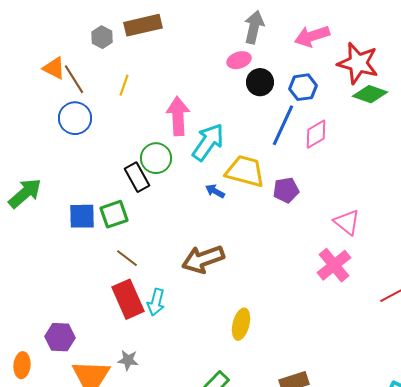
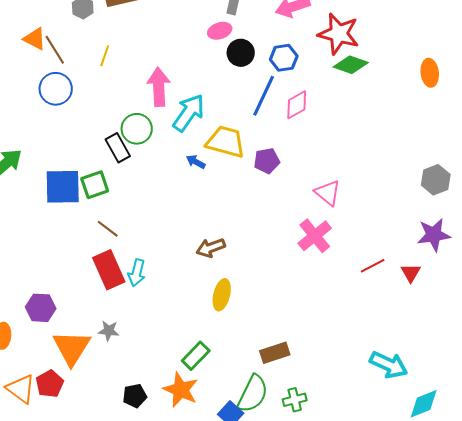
blue square: (82, 216) -> (63, 187), size x1.4
brown arrow: (203, 259) -> (211, 248), moved, size x0.7

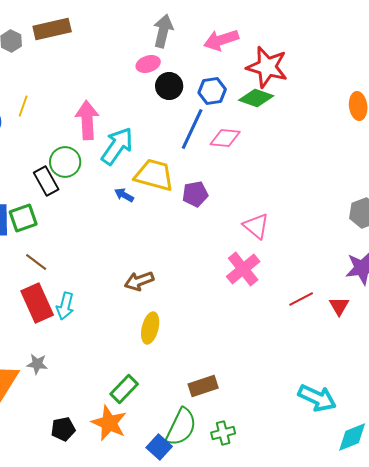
yellow line: (105, 56) -> (23, 106), moved
green diamond: (351, 65) -> (256, 98), moved
pink diamond: (297, 105) -> (225, 138), turned 36

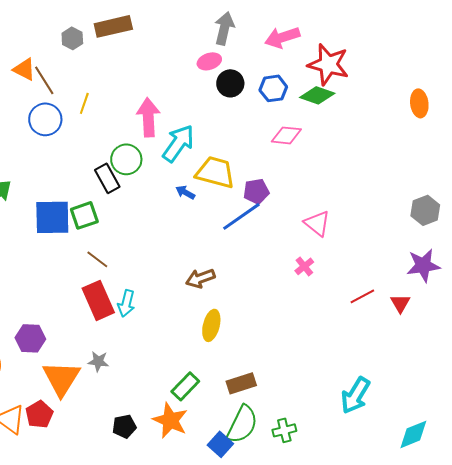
blue line: (192, 129) -> (241, 216), moved, turned 30
pink cross: (243, 269) -> (304, 266), size x0.6
brown rectangle: (203, 386) -> (241, 383), moved
cyan arrow: (317, 398) -> (355, 395), moved, turned 96

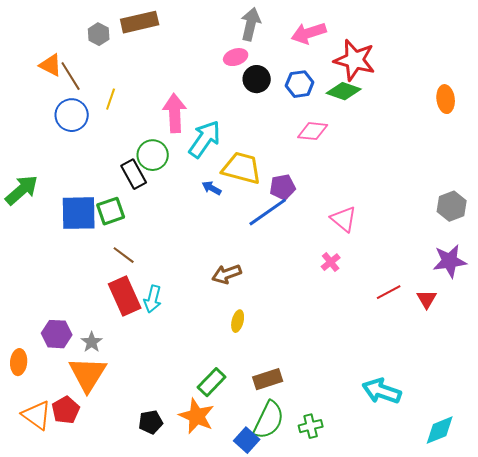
yellow ellipse: (211, 325) -> (238, 321), size x0.7
gray star: (98, 361) -> (92, 342), moved, turned 30
cyan arrow: (355, 395) -> (382, 391), turned 78

